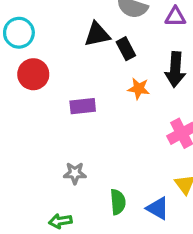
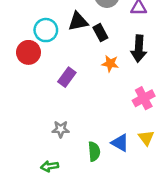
cyan circle: (19, 33) -> (46, 30), moved
purple rectangle: (83, 106) -> (67, 77), turned -48
blue triangle: (158, 208) -> (120, 143), moved

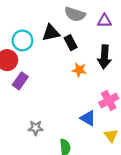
purple rectangle: (67, 77) -> (20, 81), moved
blue triangle: (120, 143) -> (88, 118), moved

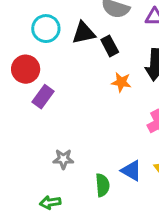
cyan circle: (22, 40) -> (46, 29), moved
blue triangle: (88, 118) -> (131, 171), moved

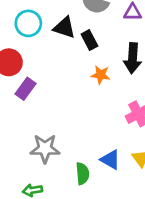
black triangle: (84, 33) -> (64, 28), turned 30
gray star: (63, 159) -> (45, 149), size x1.5

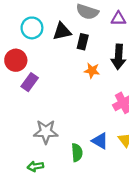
black triangle: (64, 28) -> (62, 31), turned -30
black rectangle: (89, 40) -> (83, 42), turned 42

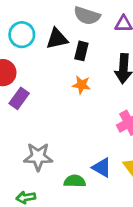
orange star: (92, 71) -> (81, 85), moved
green semicircle: (77, 153) -> (75, 181), turned -84

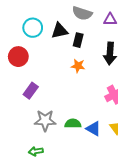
purple rectangle: (19, 98) -> (31, 91), moved
green semicircle: (75, 181) -> (73, 124), moved

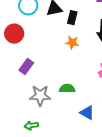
green semicircle: (73, 124) -> (67, 89), moved
blue triangle: (94, 129) -> (87, 113), moved

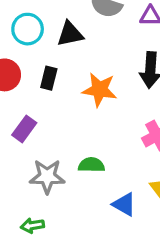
black rectangle: (72, 18) -> (49, 78), moved
orange star: (72, 43) -> (100, 90), size x1.5

